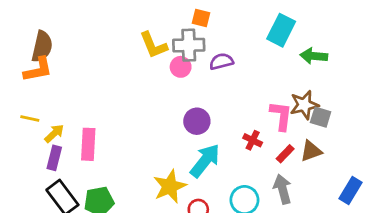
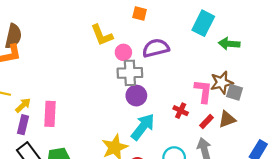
gray cross: (189, 45) -> (130, 73), moved
purple semicircle: (221, 61) -> (156, 48), size x1.4

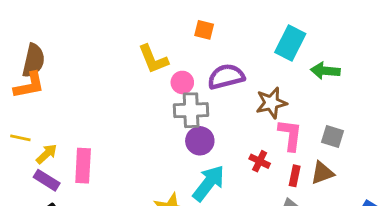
brown star: (222, 83) -> (271, 103), moved
red rectangle: (207, 121) -> (295, 176), turned -32
purple rectangle: (23, 125) -> (47, 180), turned -72

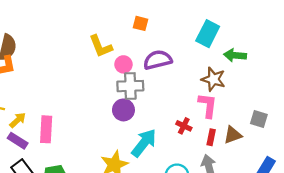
brown star: (271, 103) -> (213, 79), moved, turned 30
gray square: (333, 136) -> (259, 119), moved
purple circle: (200, 141) -> (123, 110), moved

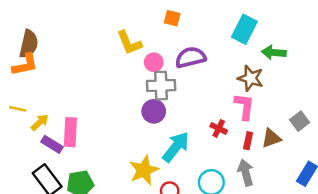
gray square: (259, 119) -> (300, 121), turned 36
purple rectangle: (18, 141) -> (52, 144), moved

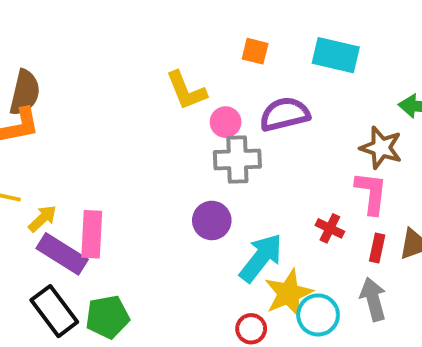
cyan rectangle: (244, 29) -> (336, 55), moved, turned 76
purple circle: (154, 111) -> (212, 220), moved
purple rectangle: (52, 144) -> (62, 254), size x1.4
yellow star: (144, 170) -> (289, 293), moved

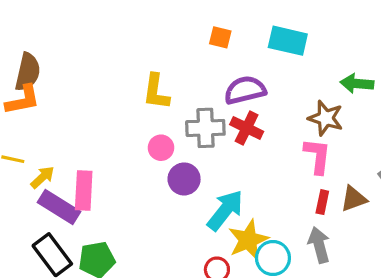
yellow L-shape: (186, 91) -> (156, 92), moved, turned 30
pink circle: (226, 122) -> (161, 148), moved
red cross: (330, 228) -> (247, 128), moved, size x1.4

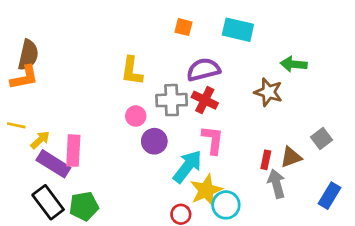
pink L-shape: (317, 156) -> (213, 140), moved
gray arrow: (319, 245) -> (276, 184), moved

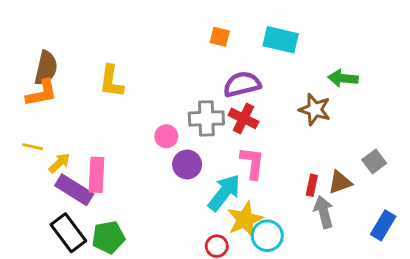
yellow L-shape: (132, 71) -> (111, 81), moved

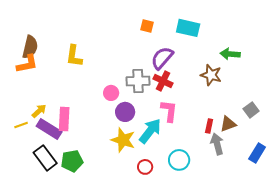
purple semicircle: (242, 84) -> (162, 58), turned -35
yellow line: (33, 147) -> (21, 125), moved, turned -32
yellow star: (245, 219) -> (123, 140), moved, turned -30

